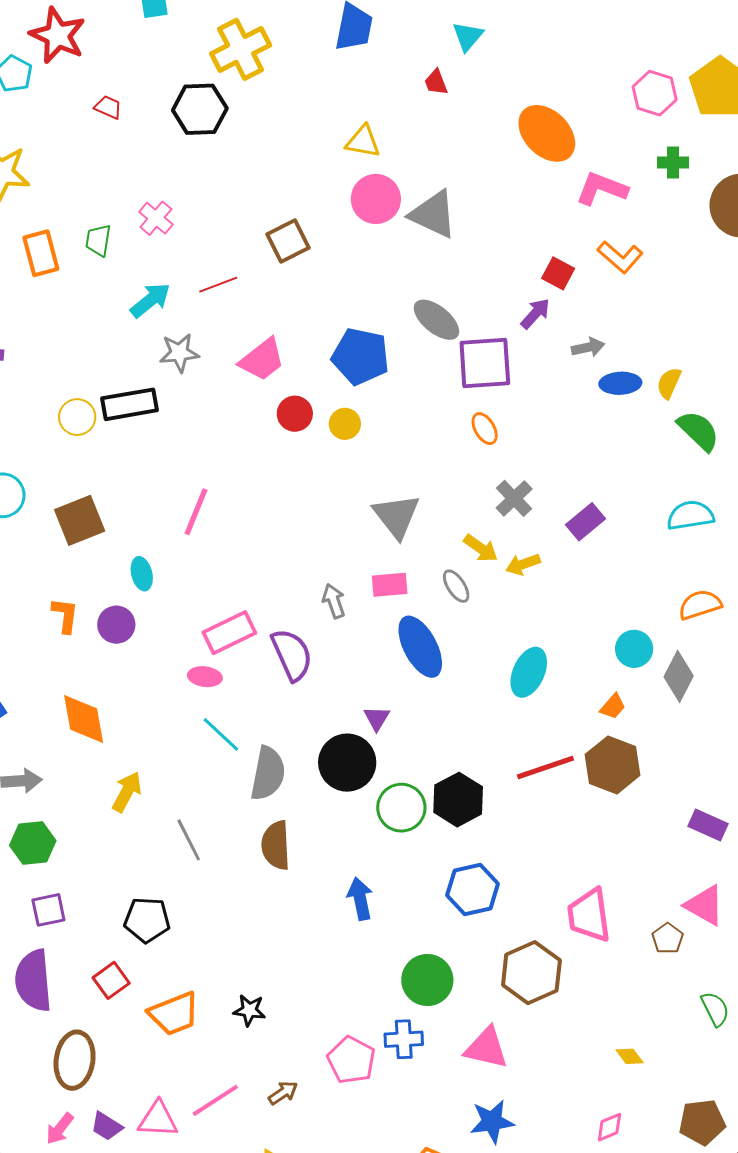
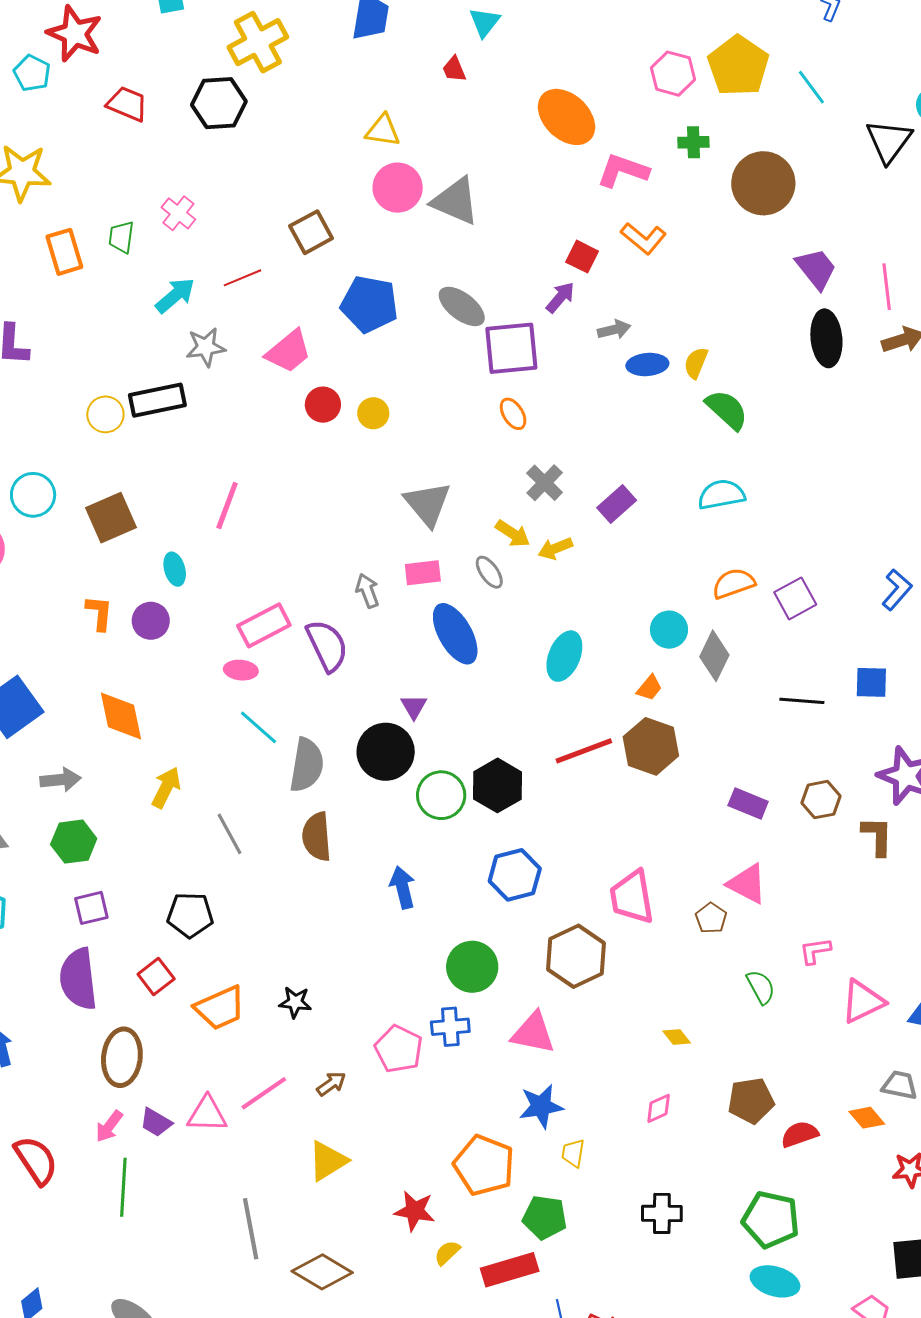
red trapezoid: (108, 107) -> (127, 104), size x1.5
blue pentagon: (361, 356) -> (369, 304), moved

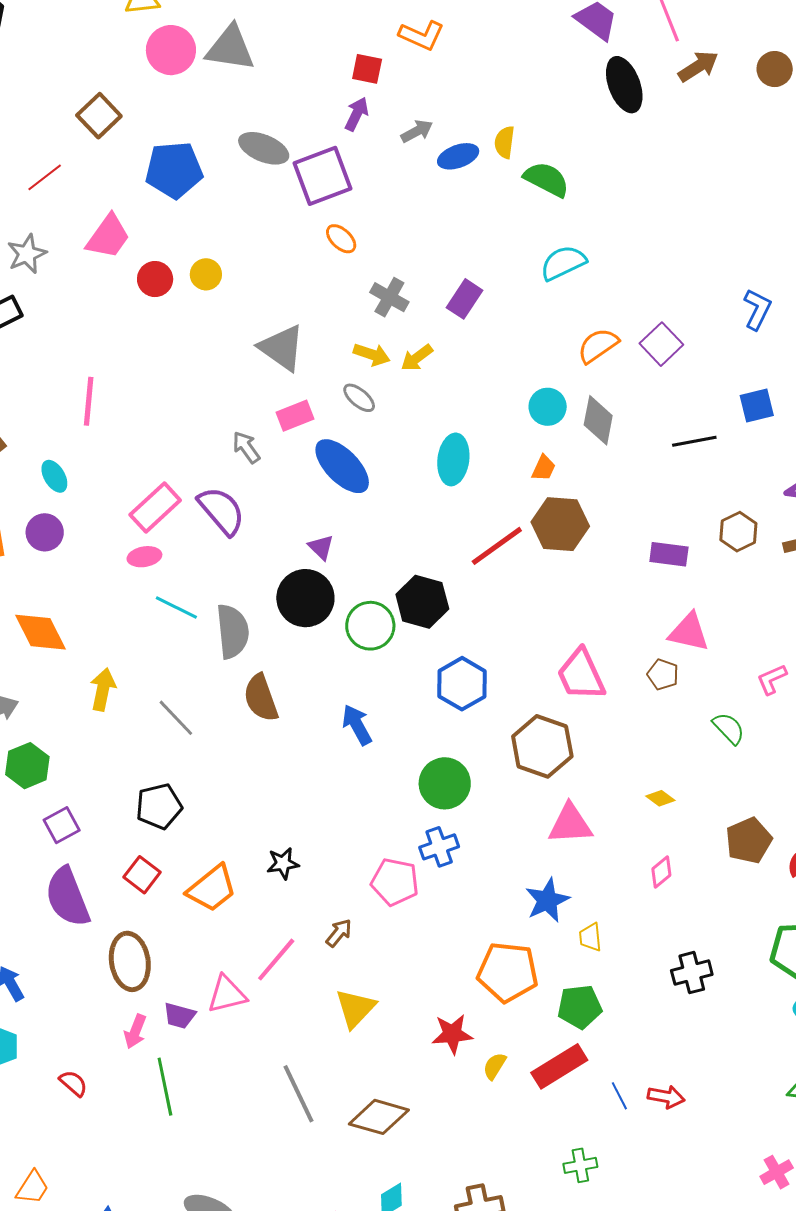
pink triangle: (533, 1033) -> (570, 824), moved
red semicircle: (36, 1160) -> (73, 1083), size x0.6

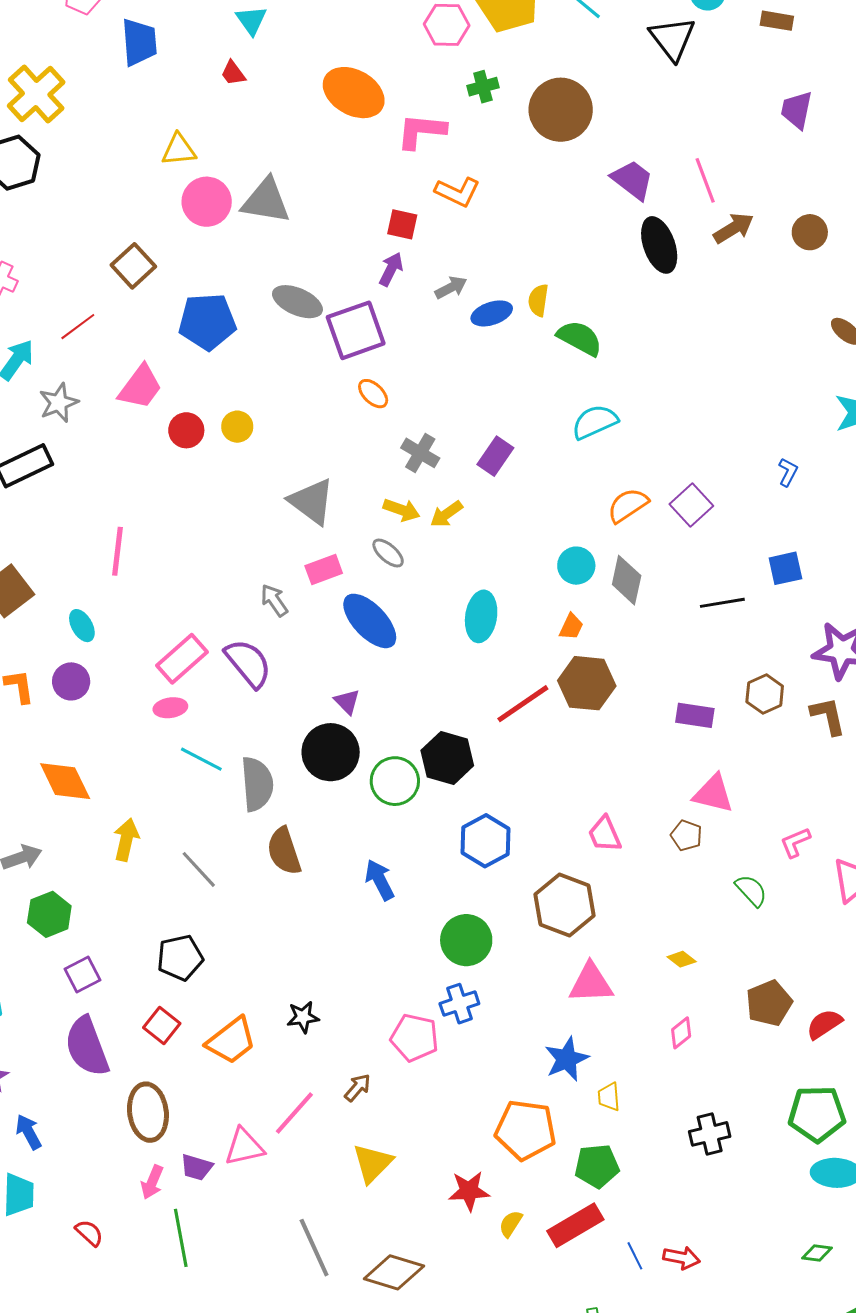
blue L-shape: (757, 309) -> (788, 472), size x0.7
pink trapezoid: (581, 675) -> (605, 834), size x0.7

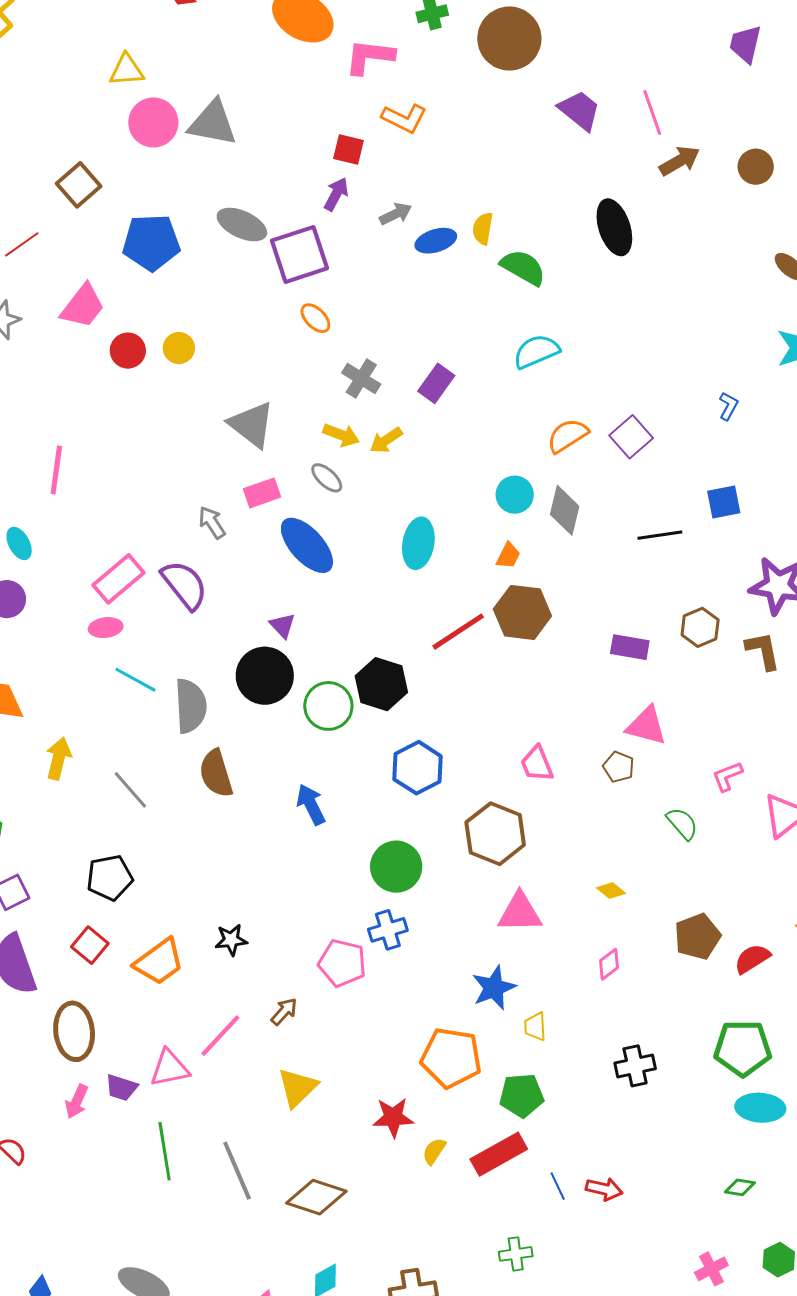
black ellipse: (659, 245) -> (614, 227), moved
green line: (181, 1238) -> (165, 1151), moved

